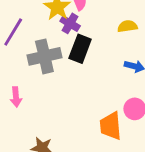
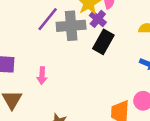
gray cross: (44, 56) -> (71, 26), moved

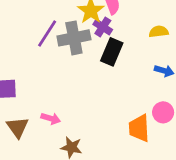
pink arrow: (42, 76) -> (51, 118), moved, turned -70

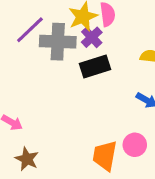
black rectangle: (112, 52) -> (95, 66), turned 36

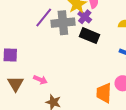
black rectangle: (95, 66) -> (90, 36), turned 48

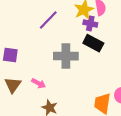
purple cross: (85, 17) -> (90, 23), turned -32
gray cross: (63, 23) -> (66, 56), moved

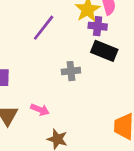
gray cross: (66, 56) -> (71, 71), size x0.6

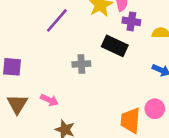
purple cross: (98, 26) -> (131, 21), moved

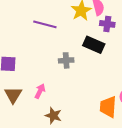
purple line: (57, 20) -> (45, 24), turned 65
pink arrow: (49, 100) -> (40, 91), turned -88

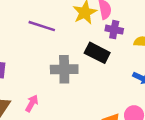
gray cross: (66, 60) -> (64, 69), size x1.5

